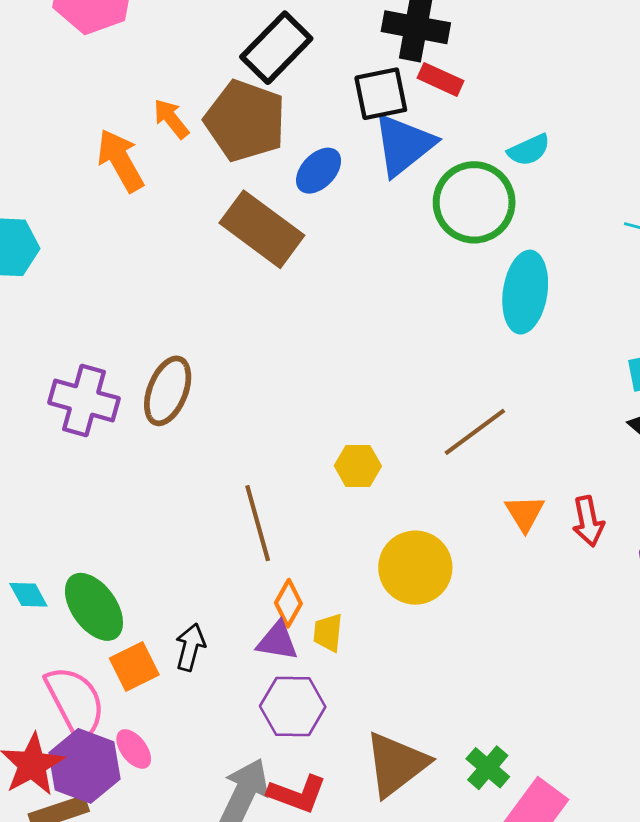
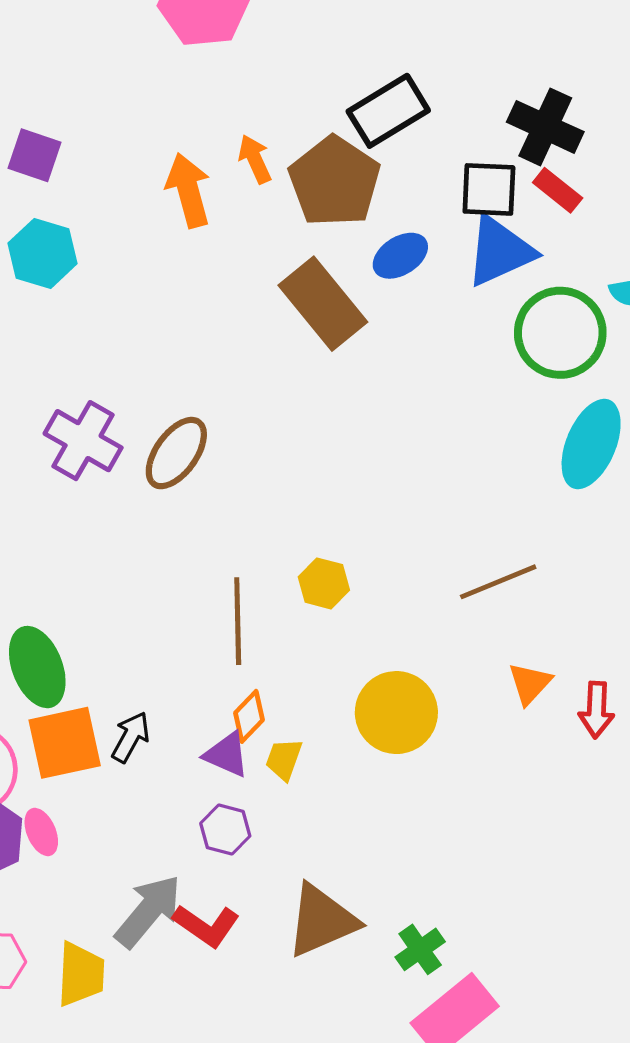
yellow hexagon: (358, 466) -> (324, 583), moved
orange square: (134, 667) -> (65, 743), size x1.4
purple hexagon: (293, 706) -> (225, 830), size x0.7

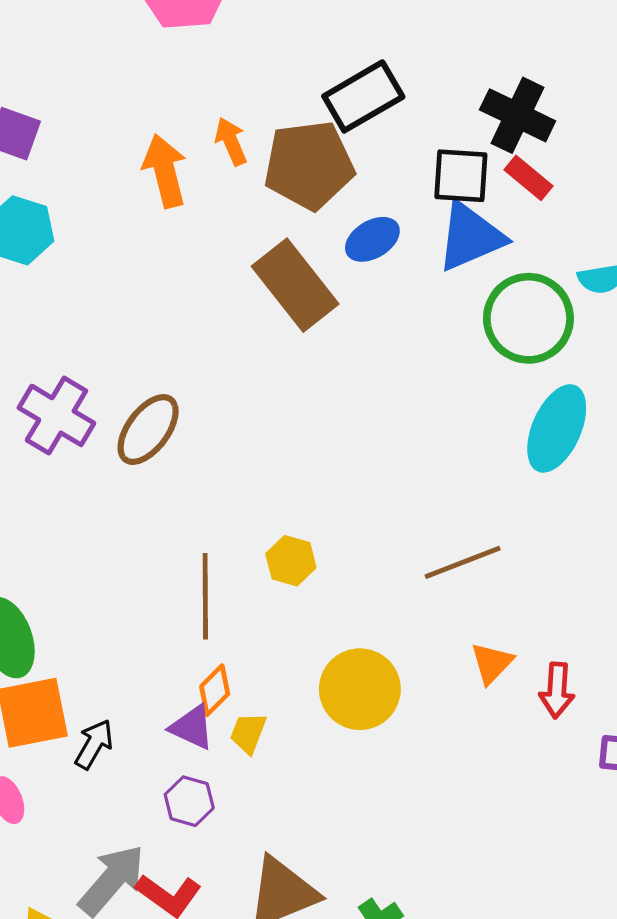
brown pentagon: (335, 182) -> (309, 165), turned 30
black arrow: (131, 737) -> (94, 744), moved

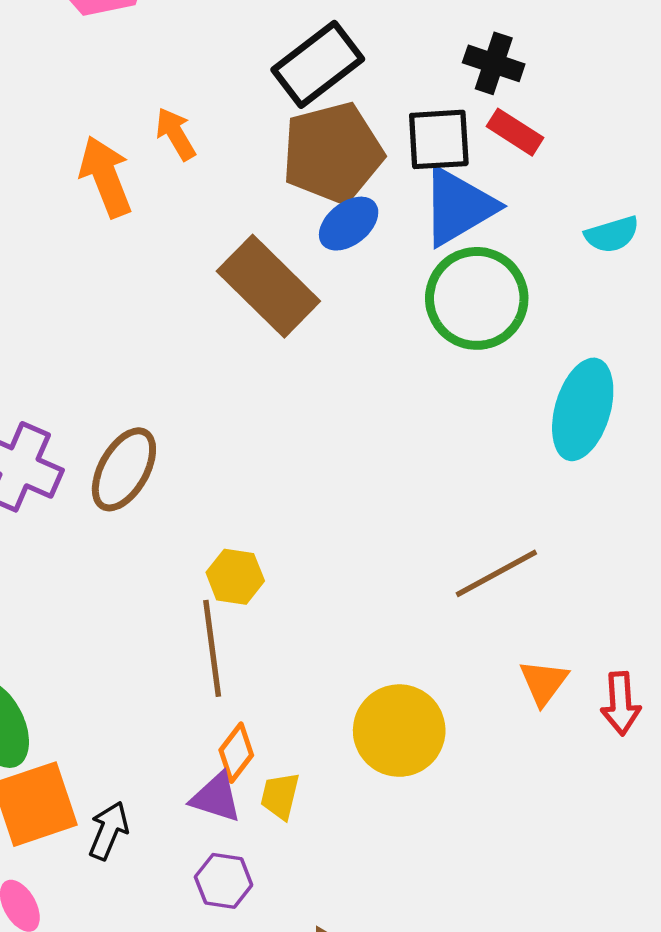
black cross: (518, 115) -> (494, 63), size x0.7
brown pentagon: (309, 165) -> (333, 153), moved
green circle: (528, 318) -> (477, 298), moved
yellow hexagon: (291, 561) -> (235, 577), moved

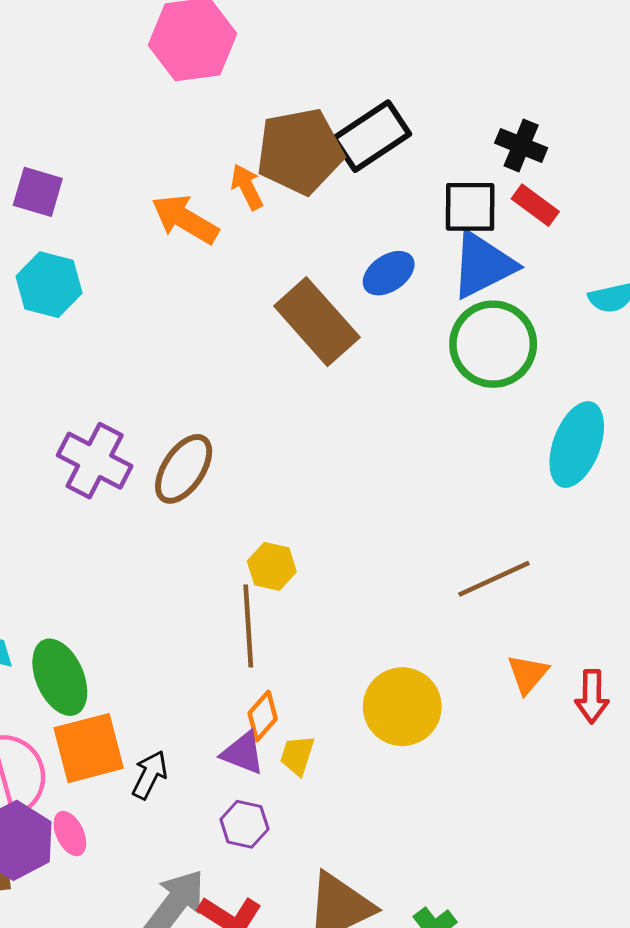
brown pentagon: (333, 153) -> (300, 151), moved
orange arrow: (106, 177) -> (185, 219), turned -42

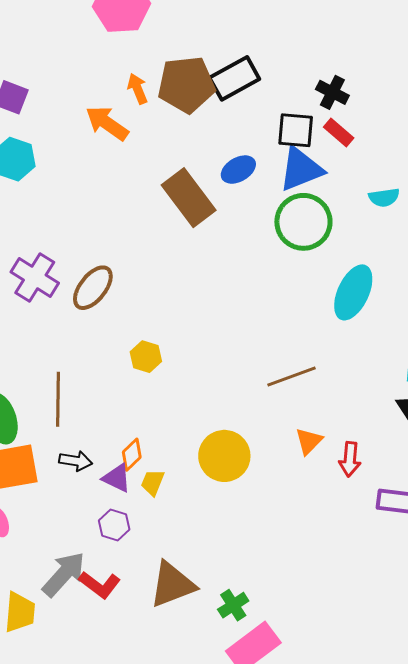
orange arrow: (247, 187) -> (137, 89), moved
brown line: (248, 626) -> (58, 399), moved
black arrow: (150, 775) -> (76, 461), moved, turned 68

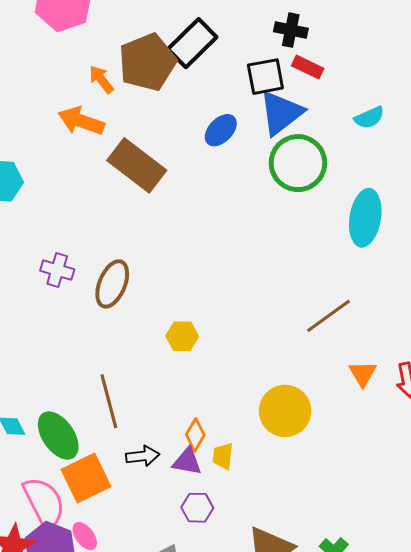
brown rectangle: (189, 198) -> (137, 165), moved
purple cross: (35, 278) -> (57, 270), moved, size x0.7

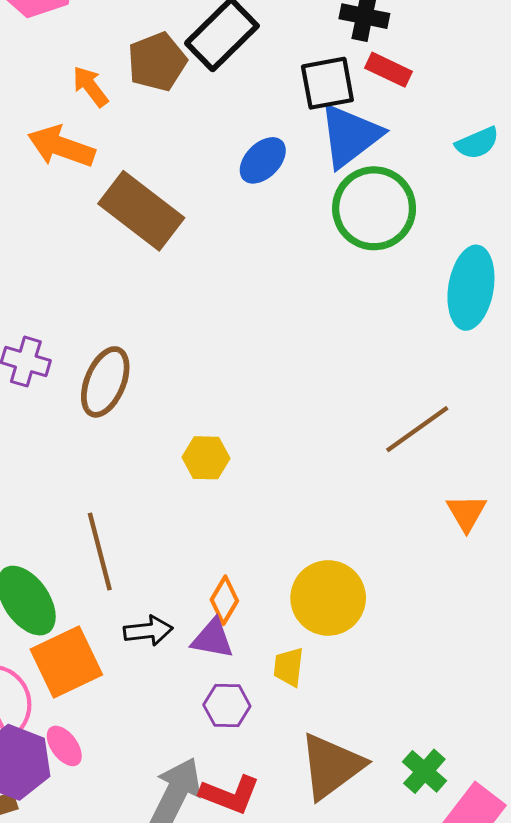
brown pentagon: (147, 62) -> (157, 62), size x0.7
yellow circle: (285, 411) -> (328, 598), moved
yellow trapezoid: (223, 456) -> (289, 667), moved

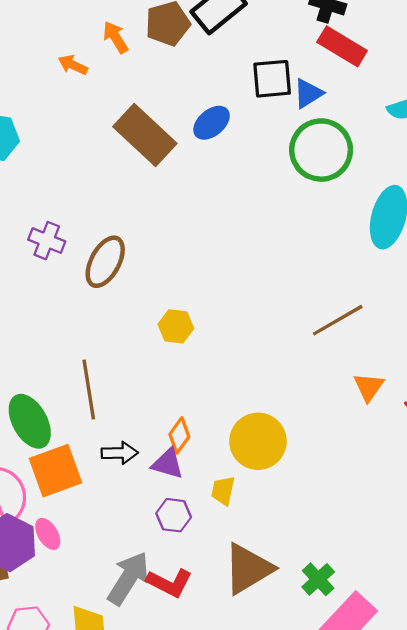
red rectangle: (389, 70) -> (342, 46), size x1.4
black square: (327, 83) -> (272, 79), moved
blue triangle: (350, 136) -> (308, 93), size x0.6
orange arrow: (61, 147) -> (73, 65), moved, size x0.6
blue ellipse: (263, 160) -> (212, 123), moved

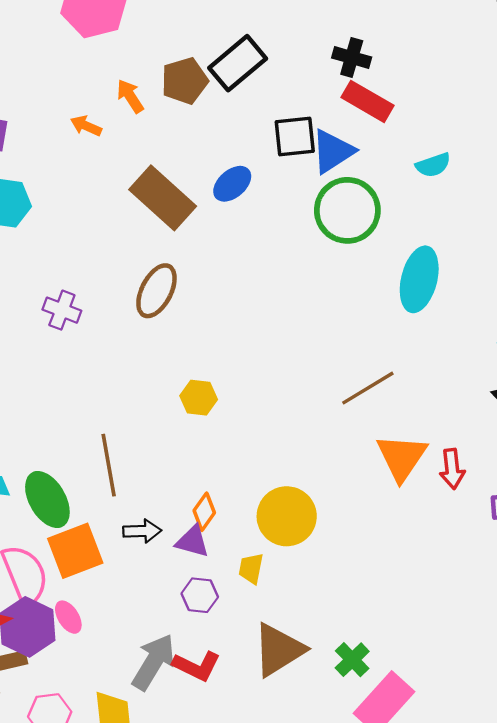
blue triangle: (308, 93) -> (333, 151), size x1.4
brown ellipse: (105, 262) -> (156, 291), moved
orange triangle: (369, 387) -> (402, 457), size x1.6

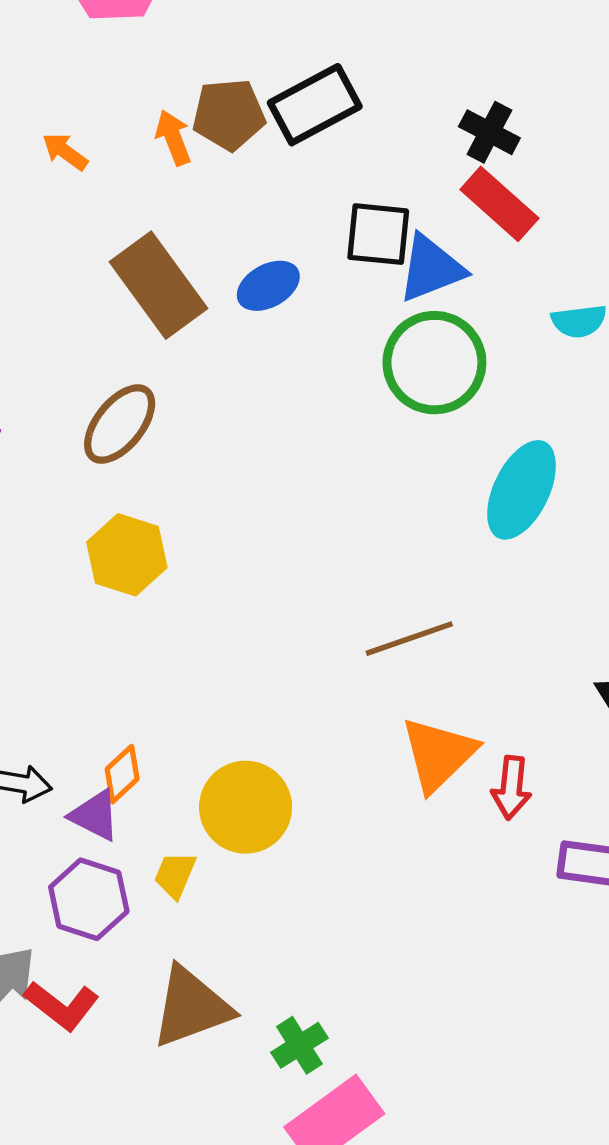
orange arrow: (130, 96) -> (173, 138), moved
yellow hexagon: (199, 398) -> (127, 555), moved, size x1.4
purple hexagon: (200, 595) -> (89, 899), size x1.4

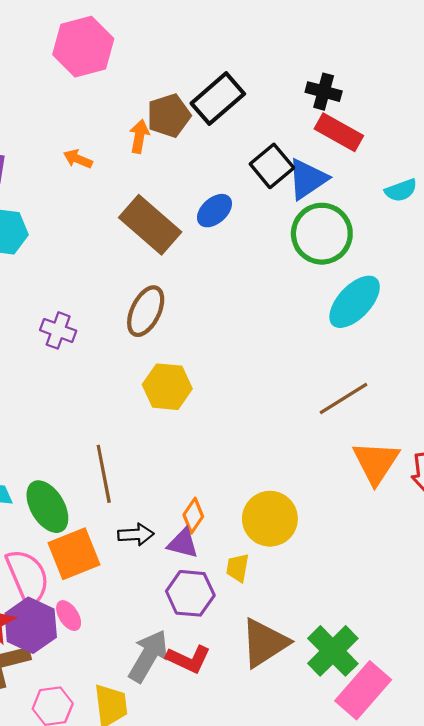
orange arrow: (173, 138) -> (139, 136), turned 44
black square: (378, 234) -> (272, 166), turned -33
cyan ellipse: (522, 490) -> (355, 302), moved, turned 30
green cross: (299, 1045) -> (333, 651), size x1.6

